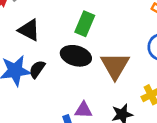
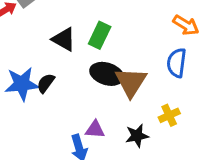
black triangle: (29, 30) -> (64, 39), moved
black ellipse: (76, 56) -> (107, 74), moved

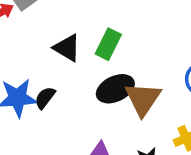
black ellipse: (107, 74) -> (115, 89), turned -44

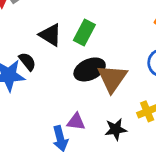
black semicircle: (45, 98) -> (27, 61), moved, turned 102

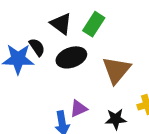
black ellipse: (90, 69) -> (71, 57), moved
purple triangle: (76, 122) -> (79, 109), turned -36

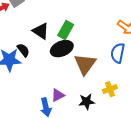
black ellipse: (71, 57) -> (62, 49), moved

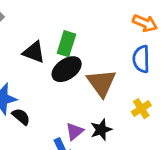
black semicircle: (23, 50) -> (21, 117), moved
black star: (87, 102) -> (101, 130), moved

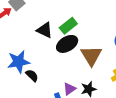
green rectangle: (66, 44) -> (68, 26), turned 30

